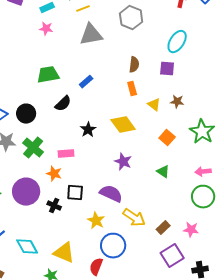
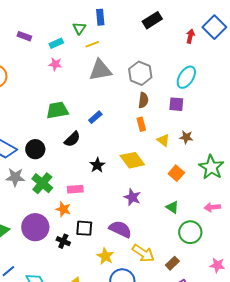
gray hexagon: (131, 18) -> (140, 73), moved
green circle: (203, 197) -> (190, 232), moved
pink star: (191, 230) -> (217, 265), moved

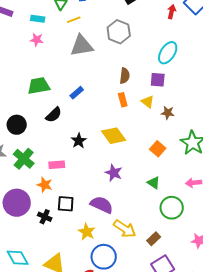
cyan rectangle: (56, 43) -> (38, 19), turned 32
gray hexagon: (140, 73) -> (119, 32), moved
yellow triangle: (163, 140) -> (148, 102), moved

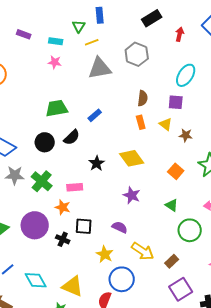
red arrow: (172, 12) -> (180, 34), moved
black circle: (17, 125) -> (45, 142), moved
purple semicircle: (102, 205) -> (120, 227), size x0.7

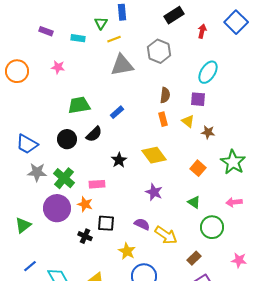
pink star: (55, 62) -> (58, 67), moved
purple circle: (35, 225) -> (57, 208), moved
yellow arrow: (143, 251) -> (166, 235), moved

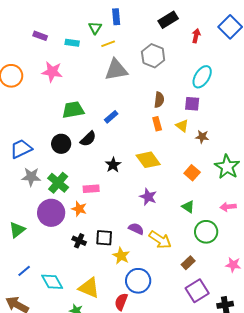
pink star: (58, 67) -> (52, 72), size x1.5
blue trapezoid: (27, 144) -> (21, 149), turned 125
black square: (106, 223) -> (104, 238), moved

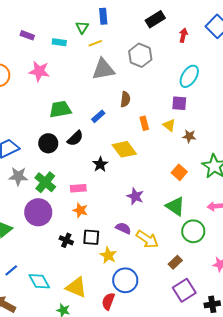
brown semicircle: (159, 100) -> (125, 99), moved
yellow diamond: (148, 160) -> (124, 149), moved
green triangle: (188, 207) -> (175, 206), size x1.5
orange star: (79, 209) -> (80, 210), moved

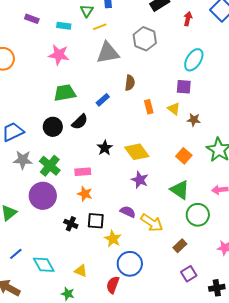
pink star: (39, 71) -> (59, 55), moved
yellow diamond: (124, 149) -> (137, 152), moved
yellow triangle: (76, 287) -> (81, 271), size x0.6
purple square: (184, 290) -> (189, 274), size x0.7

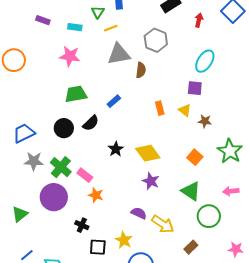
brown semicircle: (130, 83) -> (141, 70), moved
pink rectangle: (83, 172) -> (85, 175), moved, turned 42
black square: (96, 221) -> (98, 247), moved

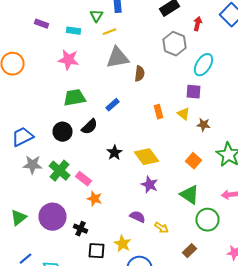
gray hexagon: (156, 40) -> (174, 44), moved
purple circle: (54, 197) -> (52, 217), moved
yellow arrow: (163, 224) -> (162, 228), size x0.6

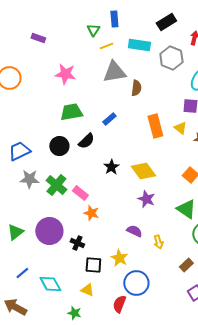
cyan rectangle: (74, 31) -> (139, 45), moved, size x1.5
orange rectangle: (158, 112) -> (155, 126), size x1.6
yellow arrow: (162, 228) -> (158, 242), turned 40

